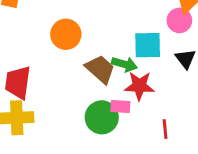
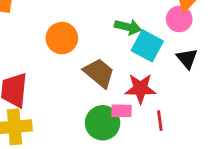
cyan square: (148, 45) -> (147, 46), turned 32
green arrow: (124, 64) -> (128, 27), moved
red line: (165, 129) -> (160, 121), moved

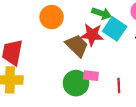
red star: (140, 89) -> (92, 35), moved

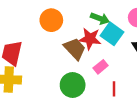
pink rectangle: (91, 76) -> (101, 67), moved, turned -48

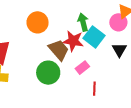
green arrow: (100, 18) -> (83, 22), turned -126
green circle: (73, 85) -> (48, 73), moved

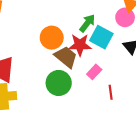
orange circle: (38, 22) -> (52, 38), moved
green arrow: (83, 22) -> (87, 23), turned 60

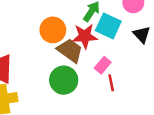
red line: (111, 92) -> (111, 83), moved

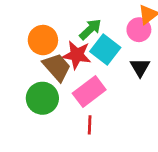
pink rectangle: (103, 65) -> (89, 92), size x1.6
red line: (111, 83) -> (90, 125), moved

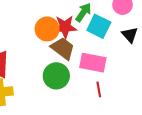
red star: (77, 55) -> (65, 27), moved
pink rectangle: (89, 92) -> (93, 63), turned 60

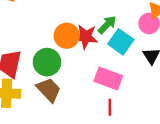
brown trapezoid: (63, 48) -> (49, 90), moved
green circle: (56, 76) -> (47, 62), moved

